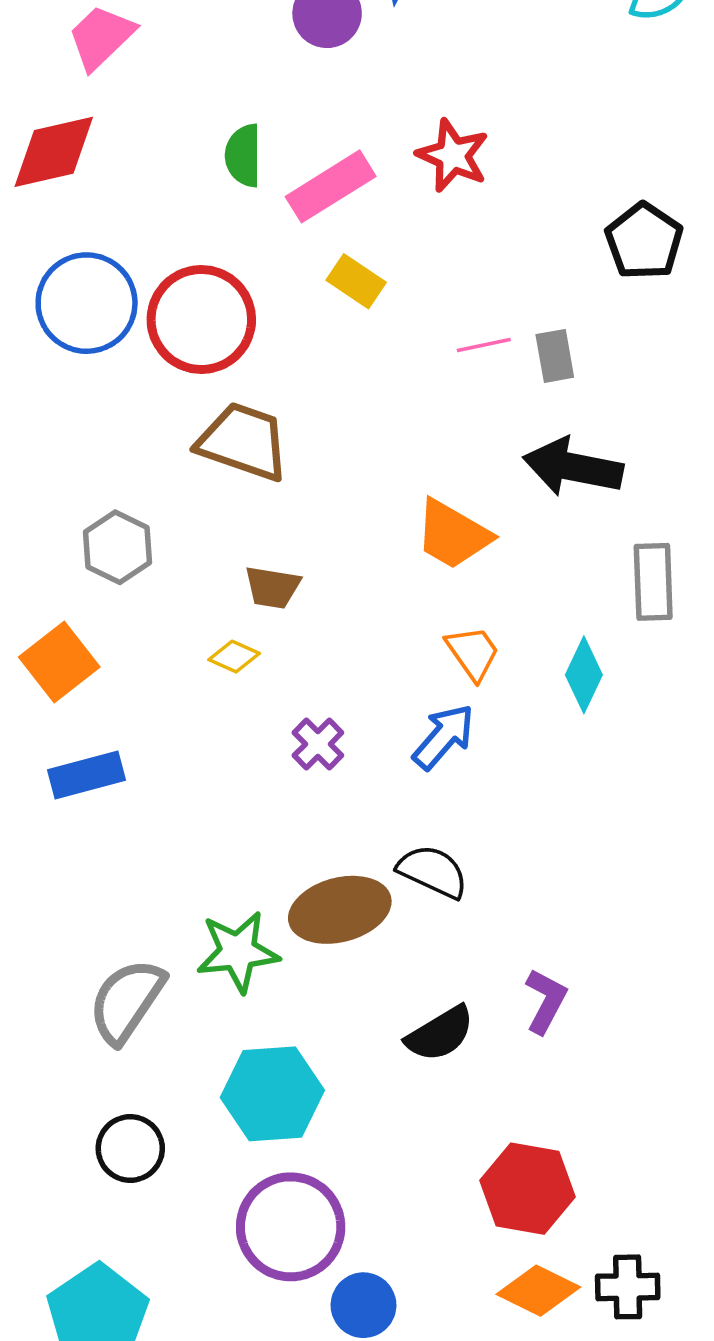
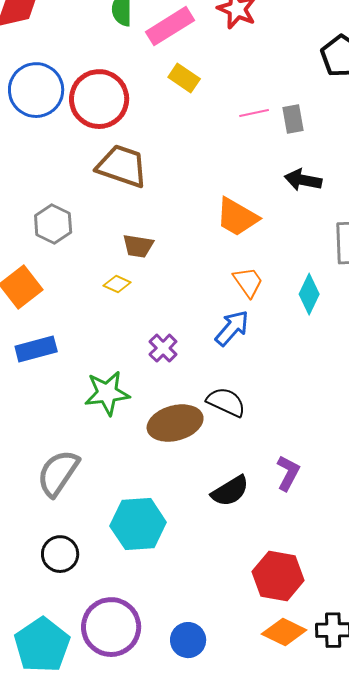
black arrow: (573, 467) -> (303, 180), size x0.7
purple cross: (318, 744) -> (163, 348), moved
green star: (238, 952) -> (107, 393), moved
purple circle: (291, 1227) -> (111, 627), moved

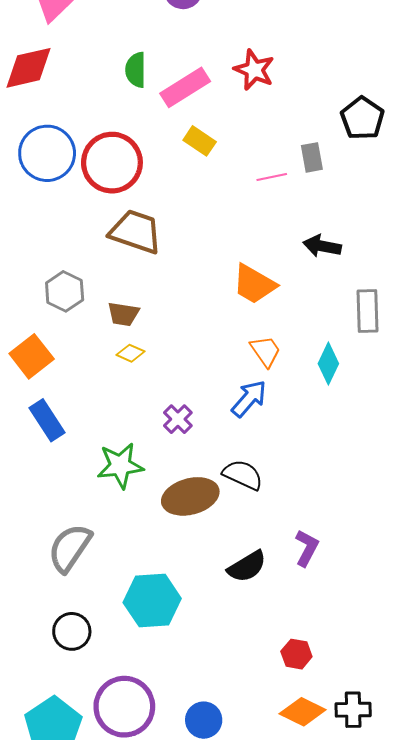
gray rectangle: (293, 119) -> (312, 157), moved
brown trapezoid: (138, 246) -> (123, 314), moved
blue rectangle: (36, 349) -> (47, 420), turned 72
red hexagon: (278, 576) -> (296, 654), size x0.6

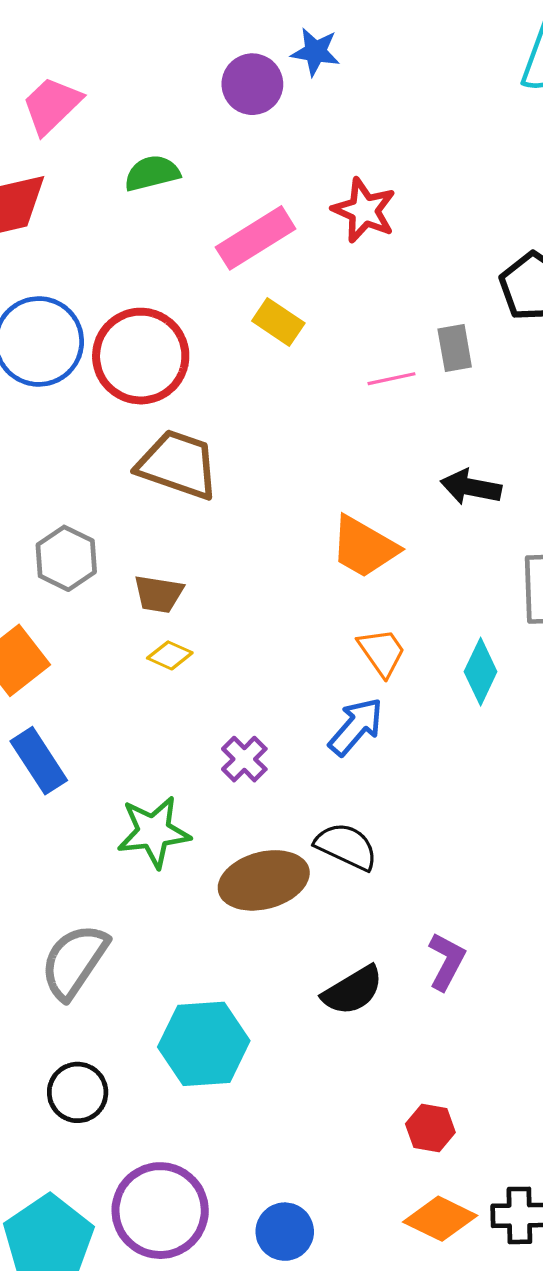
green semicircle: (136, 70) -> (152, 173), moved, turned 76

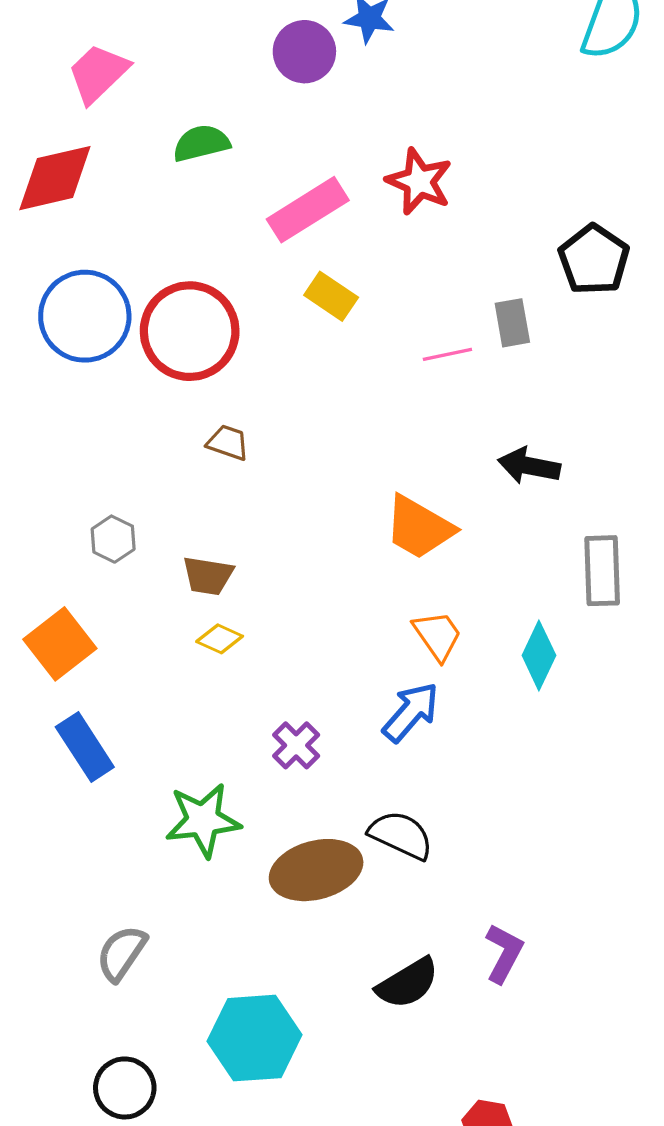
brown trapezoid: (178, 464) -> (228, 443), size x0.5
gray hexagon: (66, 558) -> (113, 539), size x0.7
gray semicircle: (74, 961) -> (121, 953), size x0.7

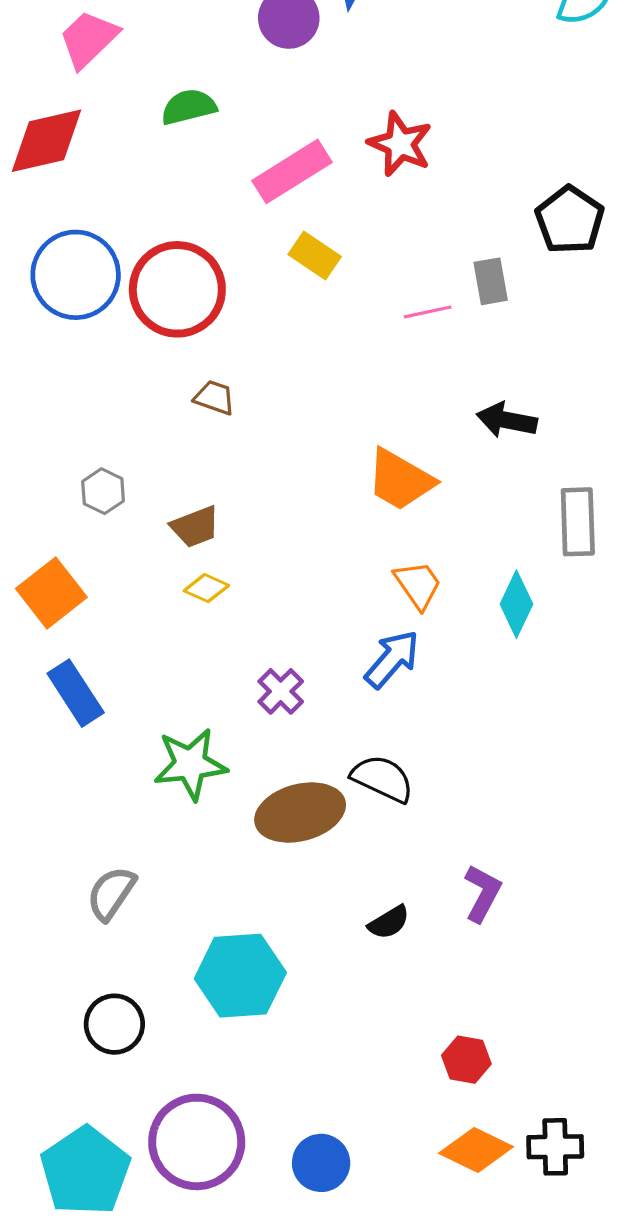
brown trapezoid: (208, 576) -> (195, 527), turned -30
black semicircle: (408, 983) -> (389, 922), size x0.7

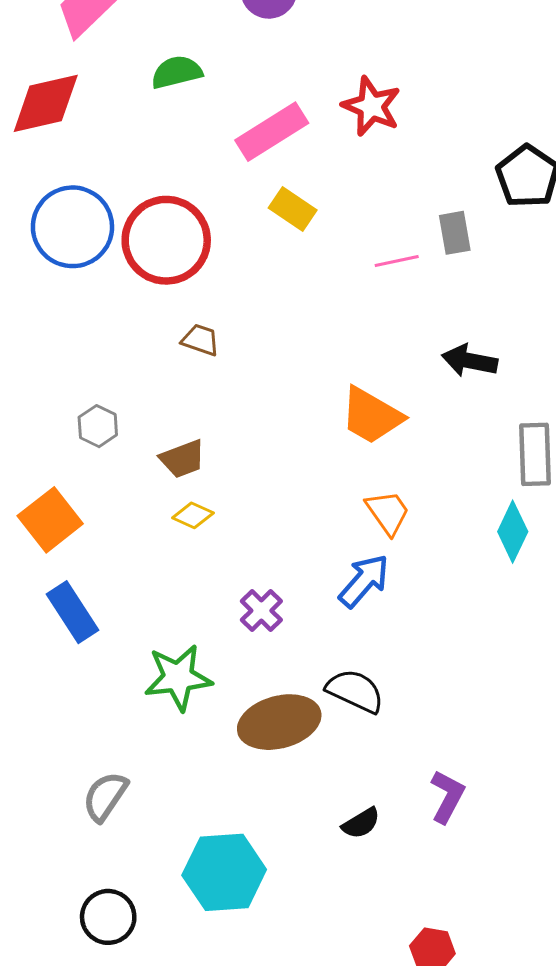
cyan diamond: (516, 604) -> (513, 532), moved

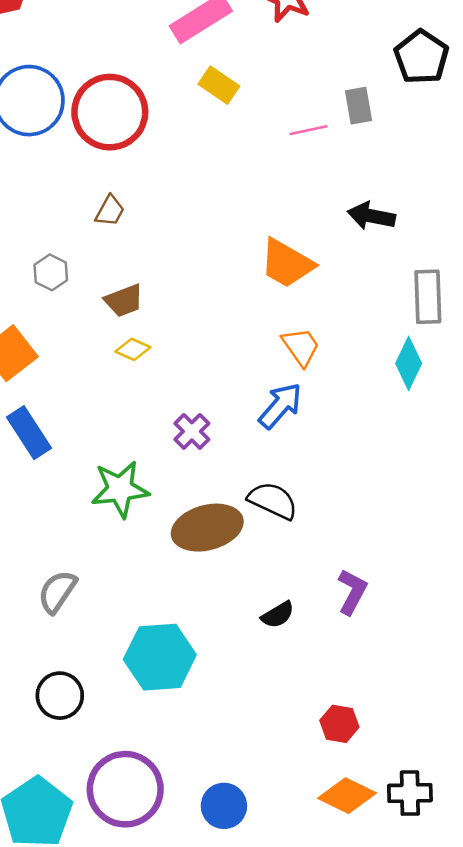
brown trapezoid: (200, 340) -> (110, 211), moved, turned 100

